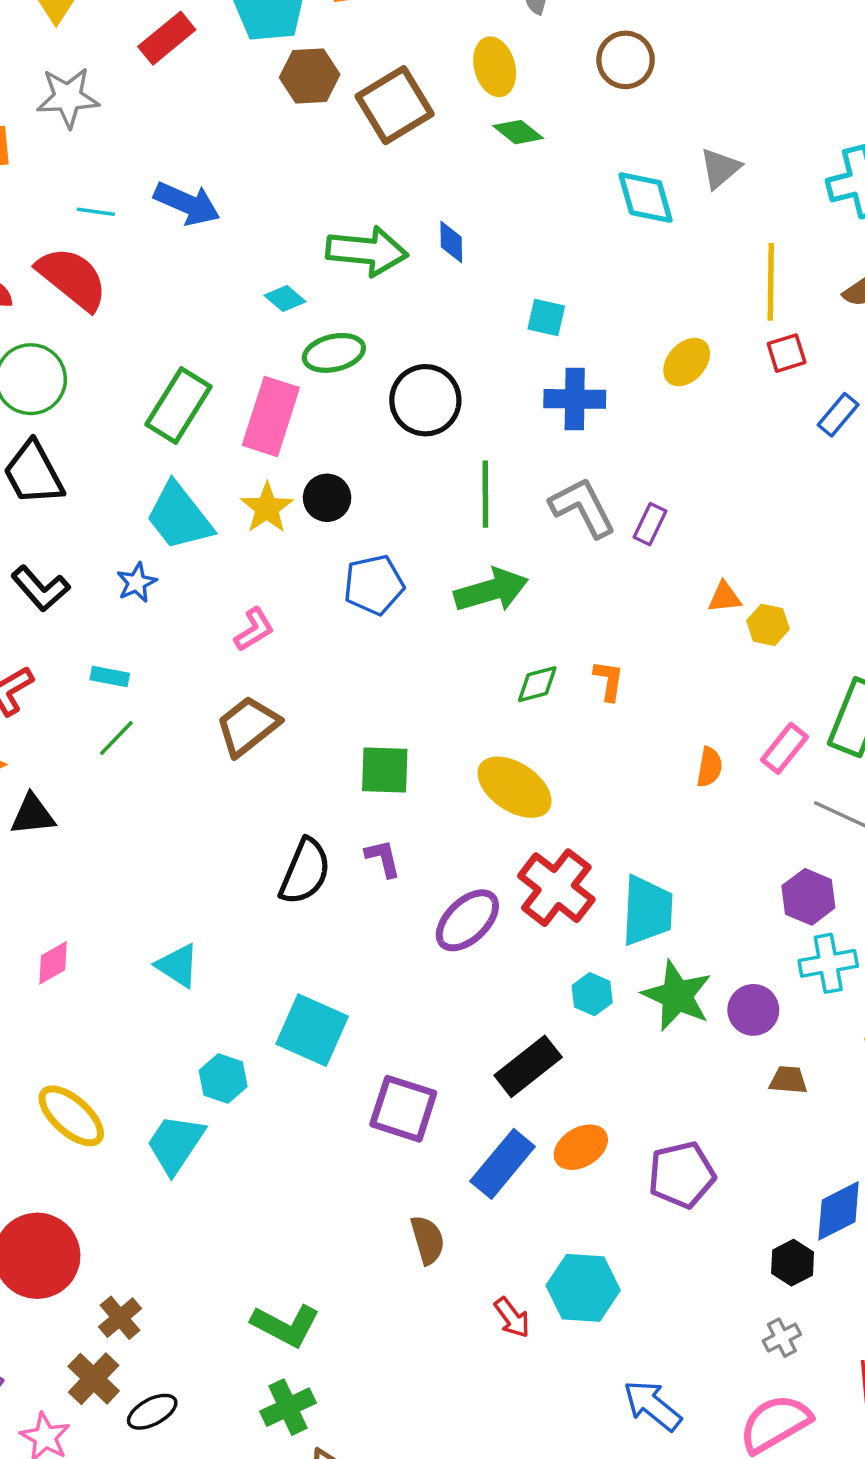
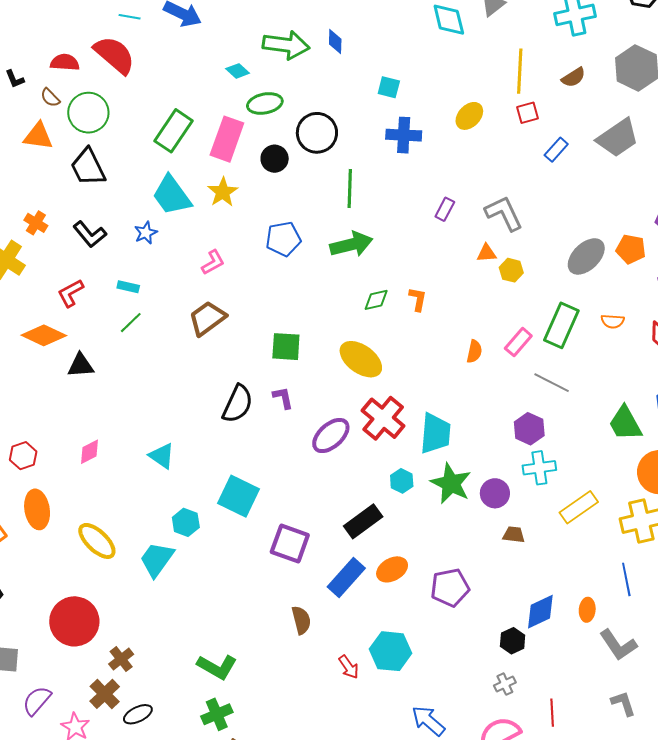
black circle: (327, 498) -> (275, 159), moved
gray L-shape: (583, 507) -> (504, 213), moved

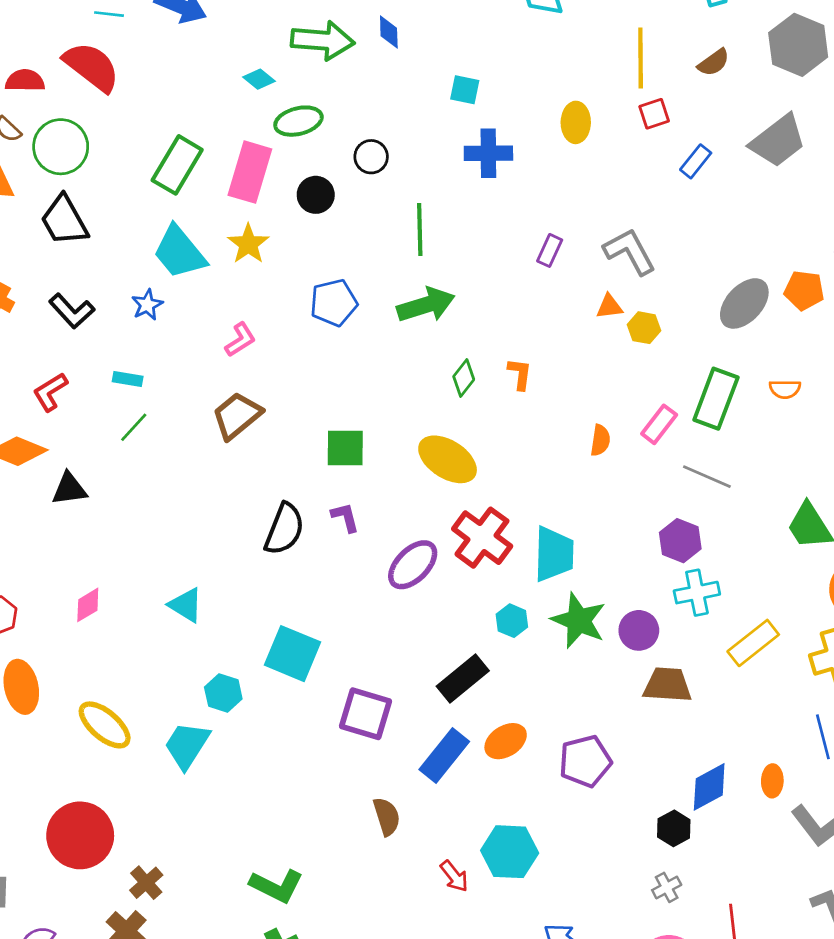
yellow ellipse: (469, 116) -> (576, 122), turned -40
black circle: (317, 133) -> (371, 157), size x0.6
green diamond: (376, 300) -> (464, 378), turned -36
brown trapezoid: (514, 535) -> (667, 685), size x1.6

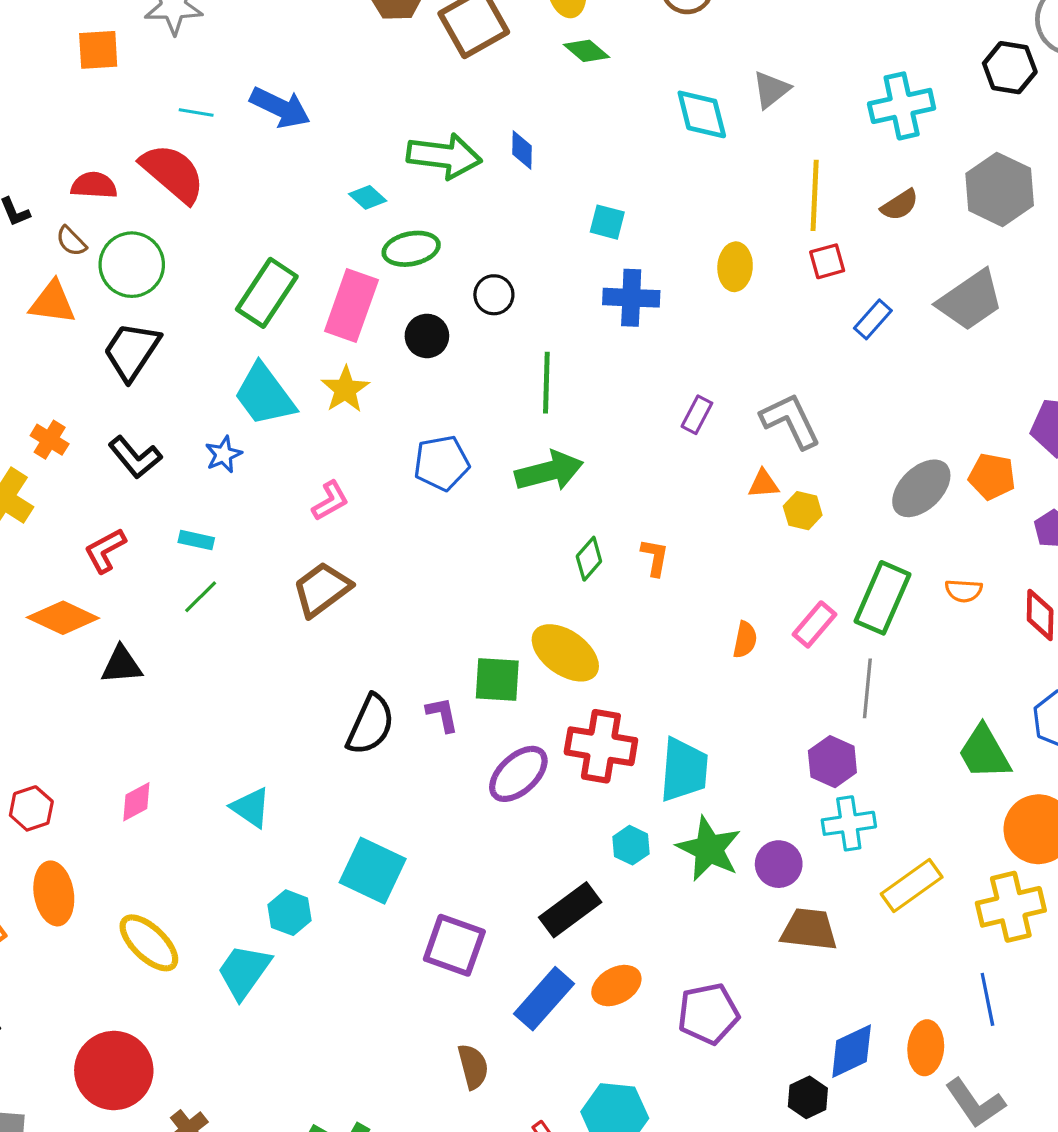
black trapezoid: (64, 220) -> (132, 351), turned 60
green square: (345, 448) -> (497, 680), moved
gray line: (707, 477) -> (867, 688), turned 69
red cross: (482, 538) -> (601, 746), turned -30
orange ellipse: (772, 781) -> (926, 1048), size x1.4

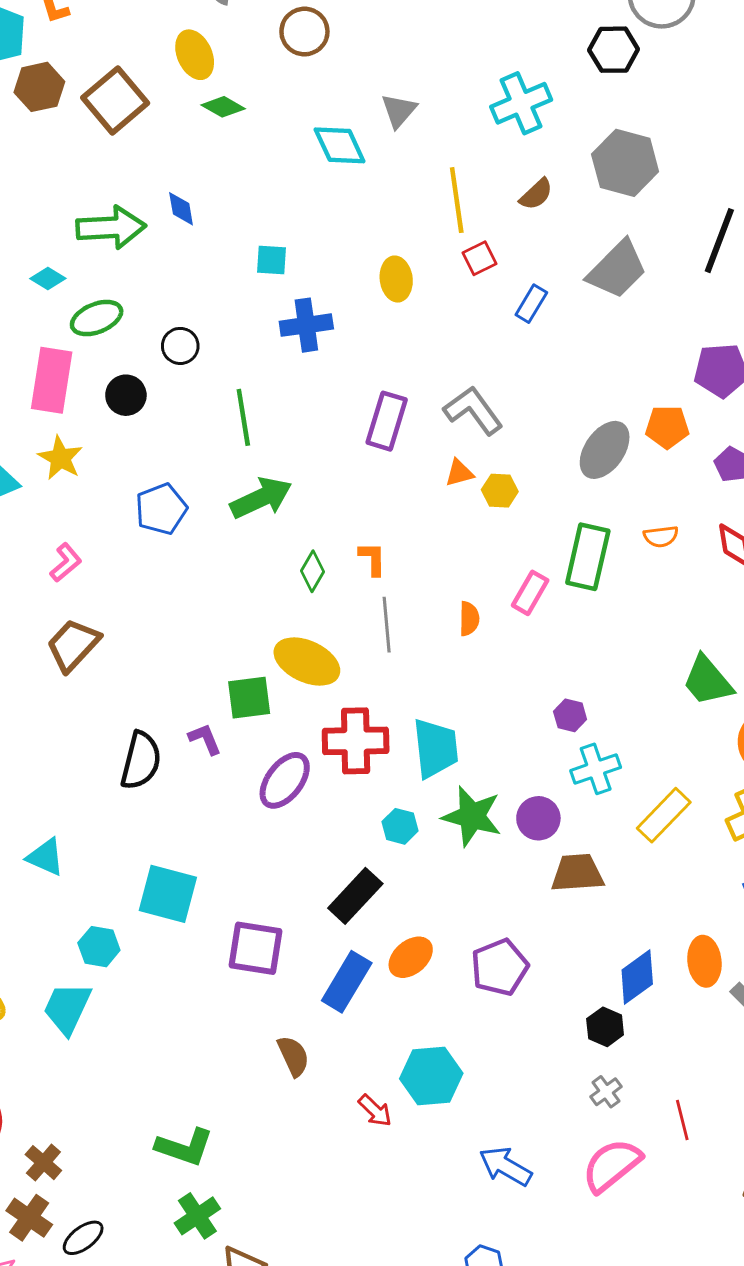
purple rectangle: (697, 415) -> (387, 421), size x1.6
gray line: (867, 688) -> (387, 625), moved
purple hexagon: (832, 762) -> (570, 715), size x0.7

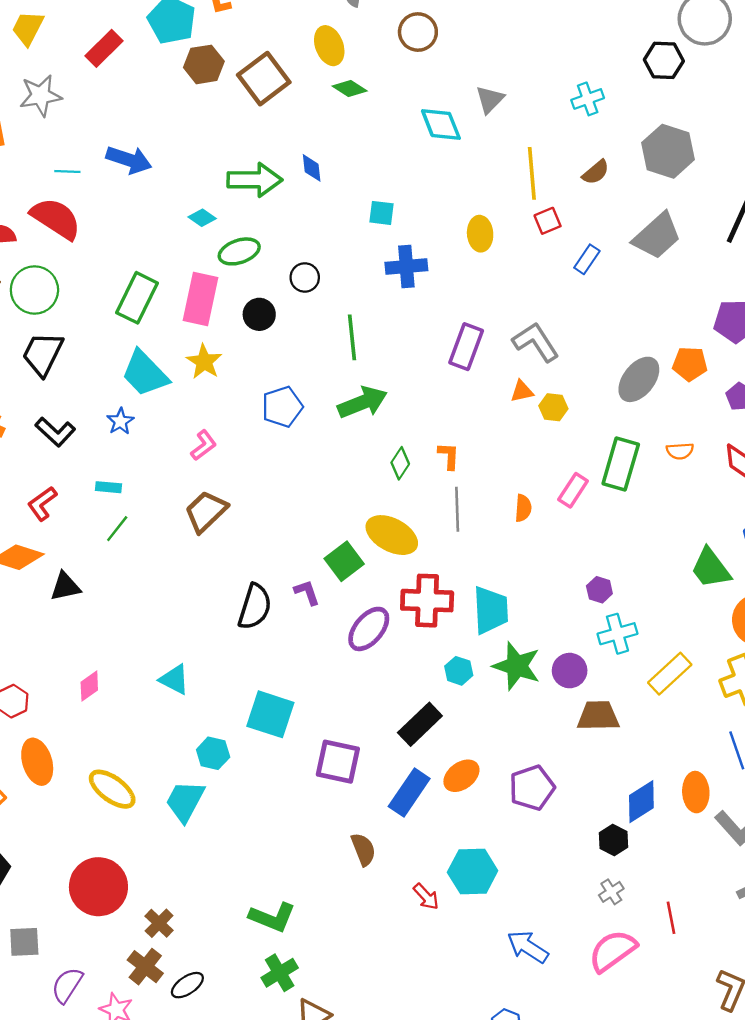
cyan cross: (521, 103) -> (588, 99), size x0.7
green square: (249, 698) -> (344, 561), turned -33

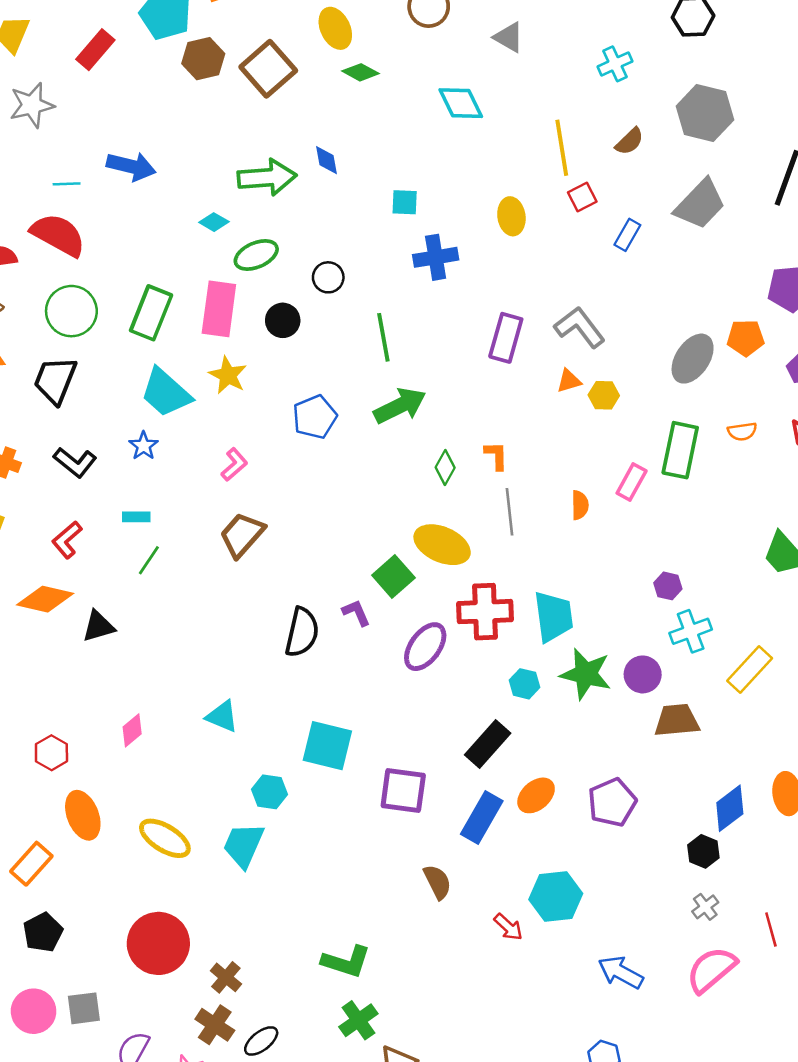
gray triangle: (490, 99) -> (509, 37), moved, turned -40
green circle: (34, 290) -> (71, 311), moved

